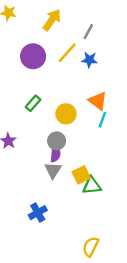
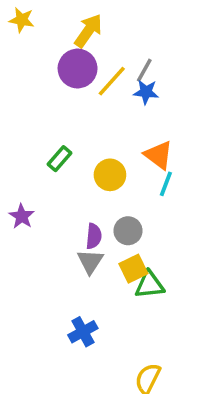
gray line: (88, 32) -> (144, 70), moved
purple circle: (33, 56) -> (78, 69), moved
gray circle: (57, 141) -> (128, 231), moved
blue cross: (38, 213) -> (83, 332), moved

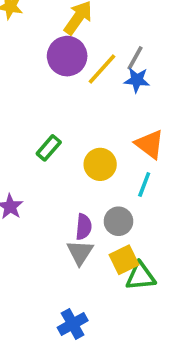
cyan line: (166, 184) -> (144, 185), moved

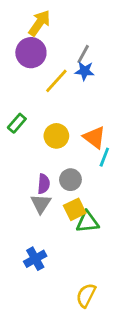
yellow line: (102, 69) -> (56, 81), moved
orange triangle: (150, 144) -> (94, 137), moved
cyan line: (144, 185) -> (104, 157), moved

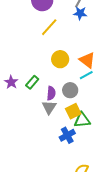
yellow line: (56, 81) -> (49, 27), moved
green rectangle: (17, 123) -> (32, 82), moved
cyan line: (104, 157) -> (86, 75), moved, turned 40
blue cross: (35, 259) -> (67, 135), moved

